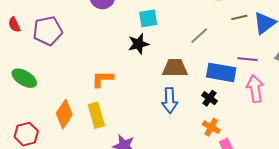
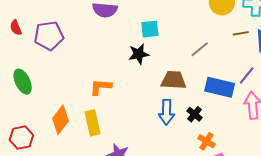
purple line: (248, 59) -> (247, 75), turned -60
green ellipse: (24, 78) -> (23, 82), turned 30
black cross: (210, 98) -> (195, 114), moved

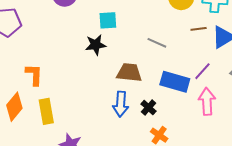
gray line: (200, 49) -> (157, 43), turned 60
orange L-shape: (101, 87) -> (34, 75), moved, turned 85

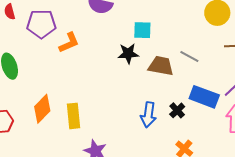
brown trapezoid: (129, 73) -> (161, 66), moved
orange L-shape: (34, 75) -> (69, 43), moved, turned 60
black cross: (149, 108) -> (177, 110), moved

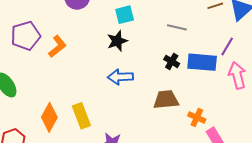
brown trapezoid: (161, 66) -> (166, 100), moved
black cross: (177, 110) -> (172, 61), moved
blue arrow: (148, 115) -> (120, 77), moved, turned 95

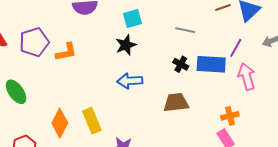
orange L-shape: (57, 46) -> (66, 52), turned 30
orange cross: (197, 118) -> (230, 116), moved, turned -36

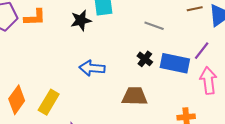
black star: (126, 45) -> (81, 20), moved
orange L-shape: (66, 52) -> (35, 17), moved
yellow rectangle: (92, 121) -> (49, 102), turned 45

